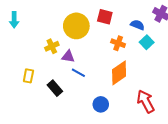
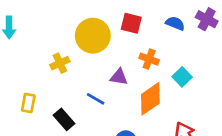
blue semicircle: (137, 25) -> (175, 23), moved
cyan square: (147, 42) -> (182, 77), moved
purple triangle: (68, 56) -> (119, 77), moved

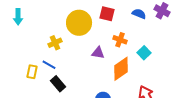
blue line: (96, 99) -> (49, 65), moved

